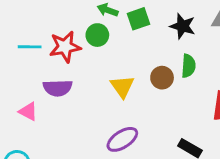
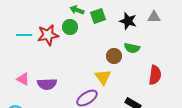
green semicircle: (188, 66) -> (132, 48), turned 98
yellow triangle: (122, 86) -> (103, 77), moved
purple semicircle: (58, 88) -> (47, 84), moved

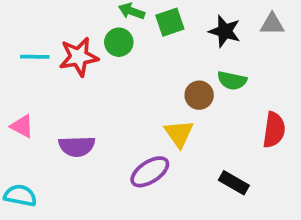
pink triangle: (23, 79) -> (22, 126), moved

